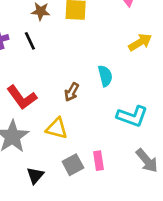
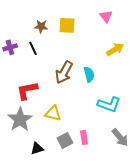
brown arrow: (72, 92) -> (64, 72), moved, size x1.6
red L-shape: (22, 97) -> (27, 90), turned 115
black triangle: (35, 175) -> (37, 148), turned 32

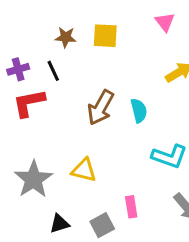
red L-shape: (27, 90) -> (29, 103), moved
gray square: (65, 140) -> (102, 225), moved

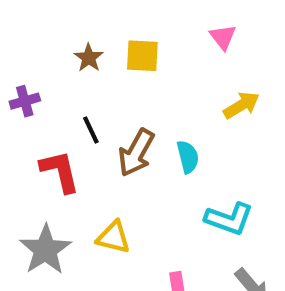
brown star: (66, 37) -> (89, 58), turned 30
black line: (53, 71) -> (91, 130), moved
red L-shape: (29, 103) -> (60, 171), moved, turned 88

